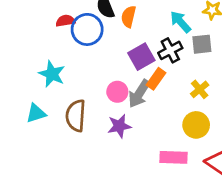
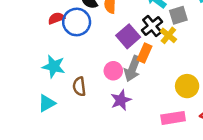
yellow cross: (200, 89) -> (168, 35), moved
brown semicircle: (76, 116) -> (79, 86), moved, size x0.7

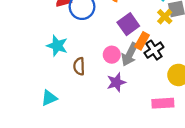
black cross: (152, 26) -> (154, 50), moved
yellow cross: (168, 35) -> (165, 17), moved
cyan triangle: (47, 103) -> (49, 98), moved

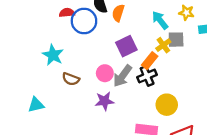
orange rectangle: (142, 41) -> (150, 61), moved
brown semicircle: (79, 66) -> (71, 79), turned -78

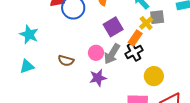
cyan star: (53, 55) -> (29, 34), moved
cyan triangle: (36, 105) -> (27, 66), moved

